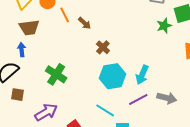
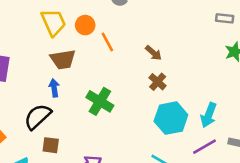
brown arrow: (85, 23) -> (154, 53), moved
green cross: (56, 74) -> (100, 101), moved

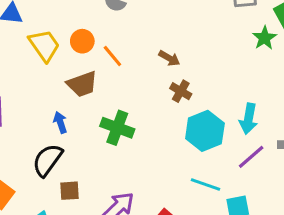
brown trapezoid: (63, 59) -> (82, 84), moved

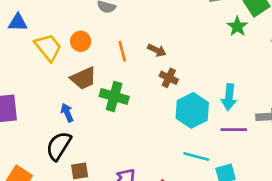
orange line: (112, 56) -> (122, 51), moved, turned 30
green cross: (117, 128) -> (114, 96), moved
purple line: (251, 157) -> (234, 130), turned 45

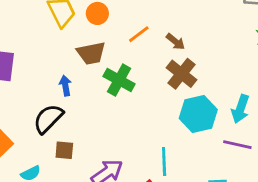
orange line: (122, 51) -> (139, 34), turned 54
brown cross: (169, 78) -> (181, 74), size x1.5
cyan line: (196, 157) -> (164, 161), moved, turned 60

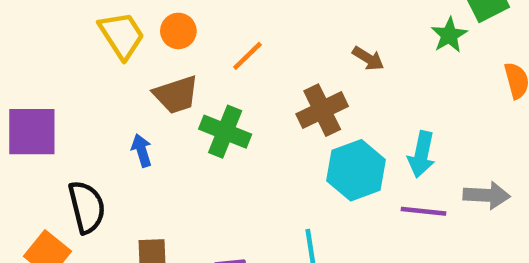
brown arrow: (176, 42) -> (368, 58), moved
brown cross: (181, 74) -> (322, 110), turned 32
black semicircle: (48, 119) -> (87, 207), moved, turned 128

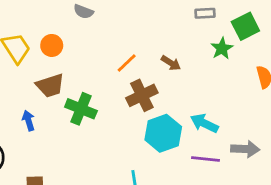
orange line: (247, 56) -> (127, 63), moved
cyan arrow: (421, 154) -> (204, 123), turned 104

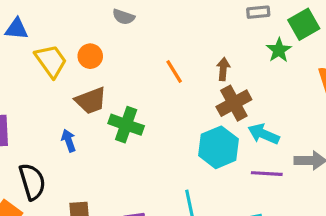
orange line: (127, 63) -> (174, 71), turned -75
brown arrow: (171, 63) -> (223, 69), turned -114
brown cross: (142, 95) -> (234, 103), moved

